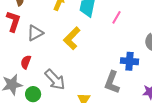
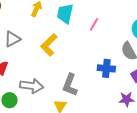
gray arrow: (55, 80) -> (32, 86), turned -40
gray L-shape: (112, 82) -> (70, 85), moved

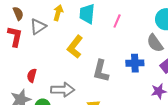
gray triangle: (12, 39) -> (38, 27), moved
gray L-shape: (70, 85) -> (101, 71), moved

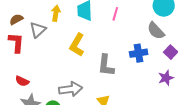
brown semicircle: (18, 13) -> (16, 19), turned -88
red semicircle: (32, 76) -> (22, 81), moved, turned -72

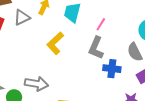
gray L-shape: (106, 65) -> (96, 48), moved

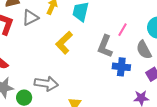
pink line: (101, 24) -> (123, 30), moved

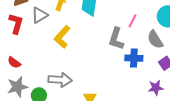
yellow L-shape: (64, 43) -> (62, 37), moved

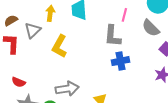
blue cross: (134, 58) -> (121, 61), moved

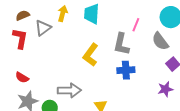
yellow L-shape: (59, 46) -> (91, 55), moved

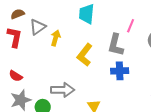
yellow arrow: (63, 14) -> (56, 38), moved

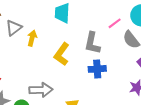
pink line: (131, 26) -> (115, 23), moved, turned 32

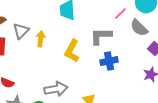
gray L-shape: (92, 43) -> (101, 36), turned 85

